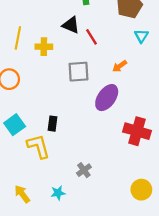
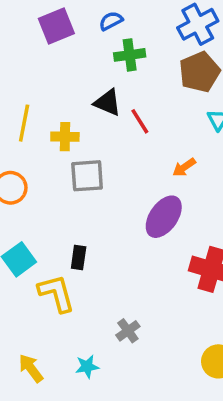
gray square: (79, 72) -> (87, 176), moved

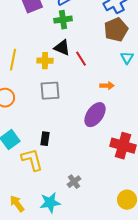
green cross: (130, 55) -> (63, 20), moved
yellow cross: (65, 137) -> (45, 61), moved
orange arrow: (184, 167) -> (107, 86), turned -144
cyan star: (87, 367) -> (50, 203), size x1.5

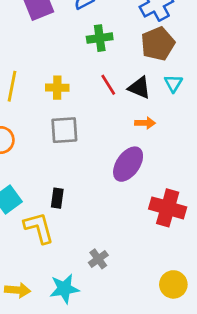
green cross: (63, 20) -> (100, 38), moved
black triangle: (62, 48) -> (139, 88), moved
yellow arrow: (17, 204) -> (18, 290), turned 132

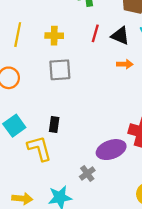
red line: (108, 85) -> (95, 33), turned 48
purple ellipse: (128, 164) -> (111, 150), moved, turned 36

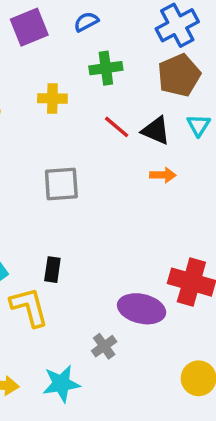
red line: (95, 33) -> (117, 127), turned -66
yellow cross: (54, 36) -> (52, 98), moved
purple ellipse: (111, 150) -> (142, 309), turned 32

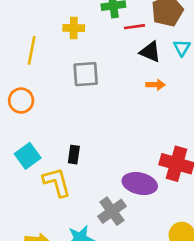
red line: (117, 127) -> (134, 27), moved, turned -48
gray square: (61, 184) -> (86, 74), moved
gray cross: (104, 346) -> (112, 211), size x1.5

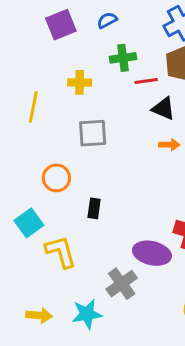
orange circle: (21, 101) -> (56, 178), moved
black rectangle: (74, 155) -> (94, 208), moved

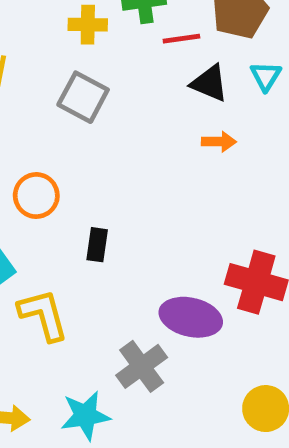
yellow cross: (80, 82) -> (88, 25), moved
gray square: (93, 133) -> (83, 97), moved, turned 32

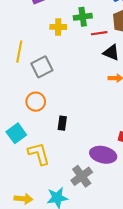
gray square: (83, 97) -> (42, 67), moved, turned 35

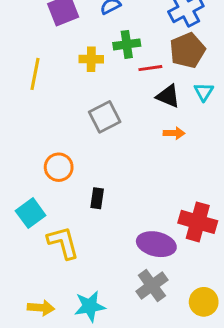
yellow line: (19, 52) -> (35, 74), moved
gray square: (42, 67) -> (105, 117), moved
gray cross: (82, 176) -> (152, 286), moved

